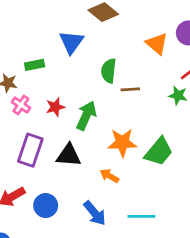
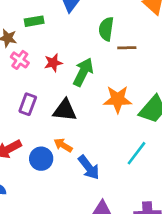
purple rectangle: (30, 150) -> (28, 104), size x0.7
orange arrow: (109, 176) -> (63, 145), moved
cyan line: (141, 216) -> (137, 153), moved, turned -55

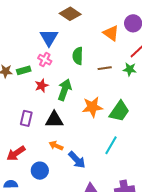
green rectangle: (34, 21) -> (24, 70), moved
brown line: (127, 48) -> (105, 68), moved
pink cross: (20, 60) -> (45, 60), moved
blue circle: (41, 159) -> (40, 171), moved

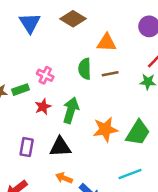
orange triangle: (111, 33) -> (106, 43), moved, turned -30
blue triangle: (49, 38) -> (30, 23), moved
brown line: (105, 68) -> (110, 74), moved
cyan line: (111, 145) -> (130, 174), turned 42

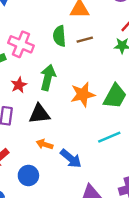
pink cross: (45, 75) -> (21, 44), size x1.5
red star: (43, 107) -> (19, 85), moved

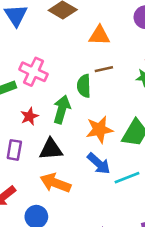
green semicircle: (59, 36) -> (84, 86), moved
orange arrow: (45, 144) -> (55, 183), size x1.6
blue arrow: (71, 159) -> (99, 164), moved

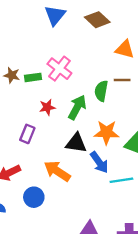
black triangle: (51, 149) -> (76, 143), moved

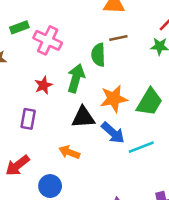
green rectangle: (33, 77) -> (19, 27), moved
orange arrow: (57, 171) -> (69, 152), size x0.7

